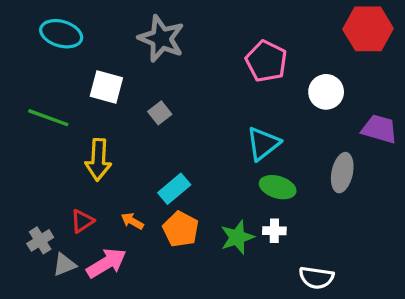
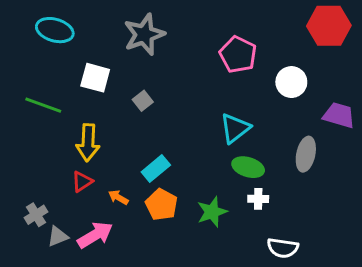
gray star: (161, 39) -> (144, 34), turned 30
red triangle: (82, 221) -> (82, 182), moved
white cross: (274, 231) -> (258, 199), moved

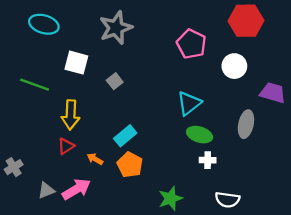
red hexagon: (329, 26) -> (246, 21), moved
green star: (212, 212) -> (170, 198), moved
gray cross: (36, 215) -> (14, 167), moved

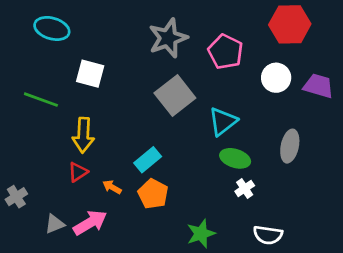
gray star: (116, 28) -> (168, 38), moved
gray square: (115, 81) -> (175, 95), moved, size x2.0
purple trapezoid: (273, 93) -> (318, 86), moved
white cross: (208, 160) -> (245, 188), turned -35

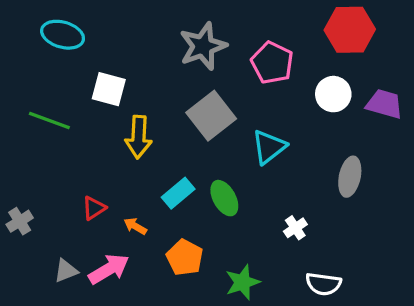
yellow arrow: (83, 135) -> (138, 137), moved
green ellipse: (235, 158) -> (224, 198), moved, turned 44
orange pentagon: (153, 194) -> (185, 258), moved
gray cross: (16, 197) -> (20, 221), moved

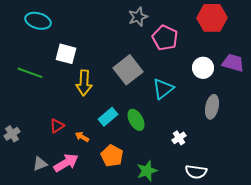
gray star: (203, 46) -> (138, 17), moved, size x0.7
white circle: (333, 94) -> (203, 68), moved

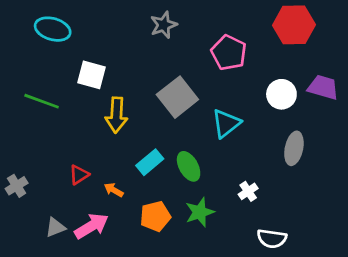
gray star: (138, 17) -> (164, 25), moved
orange pentagon: (112, 156) -> (155, 216), turned 30
green star: (147, 171) -> (200, 212), moved

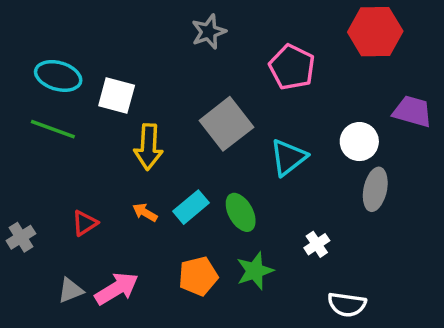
cyan ellipse: (53, 29) -> (58, 76), moved
white circle: (281, 94) -> (359, 142), moved
red triangle: (79, 175) -> (85, 223), moved
orange arrow: (114, 190) -> (145, 212), moved

